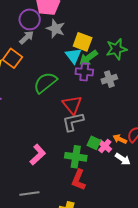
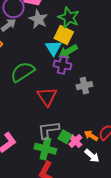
green star: (116, 49) -> (69, 17), moved, turned 30
gray cross: (109, 79) -> (84, 86), moved
gray L-shape: (73, 122) -> (48, 130), moved

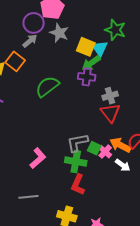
green star: (69, 17) -> (115, 30), moved
cyan triangle: (53, 48) -> (100, 48), moved
red triangle: (47, 97) -> (110, 113), moved
orange arrow: (91, 136) -> (120, 145), size x1.5

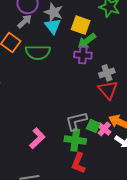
cyan triangle: (100, 48) -> (53, 26), moved
green semicircle: (47, 87) -> (38, 52), moved, turned -140

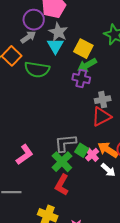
red triangle: (108, 90) -> (101, 117), turned 35
green cross: (75, 140) -> (62, 162), turned 30

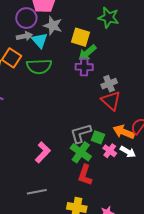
gray arrow: (28, 37) -> (24, 36), turned 35
cyan triangle: (55, 46) -> (40, 40), moved
red triangle: (101, 117) -> (111, 101), turned -40
pink cross: (92, 155) -> (110, 151), moved

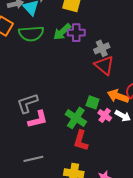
green arrow: (87, 53) -> (62, 32), moved
gray L-shape: (81, 133) -> (27, 103), moved
pink L-shape: (43, 152) -> (38, 119), turned 35

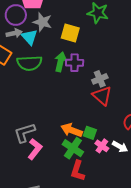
green arrow: (62, 32) -> (60, 62), turned 144
orange arrow: (118, 96) -> (72, 130), moved
pink L-shape: (38, 119) -> (35, 149), turned -40

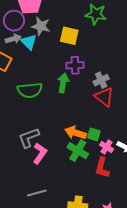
green arrow: (60, 62) -> (63, 83), moved
green semicircle: (29, 63) -> (30, 90), moved
red L-shape: (78, 171) -> (102, 168), moved

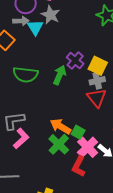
yellow square: (69, 36) -> (98, 66), moved
purple cross: (75, 65) -> (75, 61), turned 30
pink cross: (107, 147) -> (88, 147), size x1.5

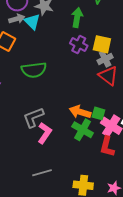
green arrow: (60, 75) -> (77, 17), moved

